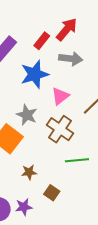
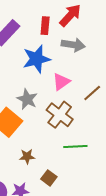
red rectangle: (42, 41) -> (45, 26), turned -36

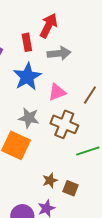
pink triangle: (61, 82) -> (57, 92), turned 30
brown star: (27, 156) -> (50, 180), moved

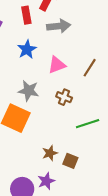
blue star: (27, 77) -> (27, 49), size x0.7
brown cross: (64, 124) -> (64, 97), size x0.6

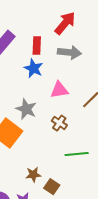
red rectangle: (26, 15) -> (37, 46), moved
blue star: (27, 49) -> (33, 68), turned -30

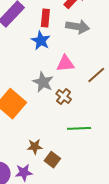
gray star: (26, 109) -> (43, 82), moved

